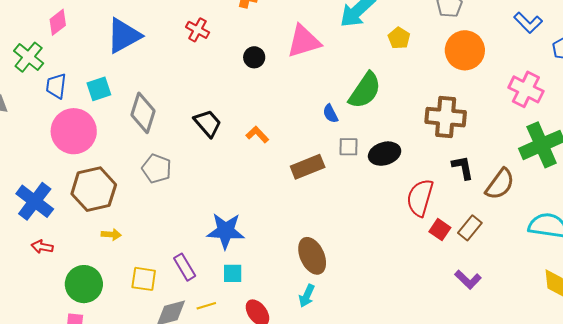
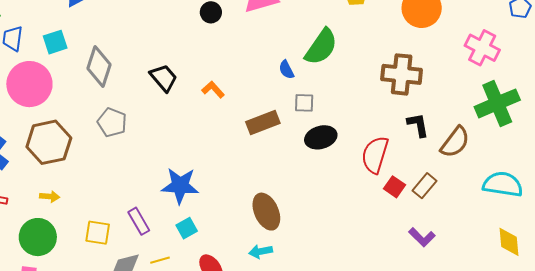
black ellipse: (385, 154) -> (321, 137), moved
yellow arrow: (111, 234) -> (50, 197), moved
cyan square: (233, 273) -> (187, 228), turned -30
cyan arrow: (307, 296) -> (261, 251), turned 55

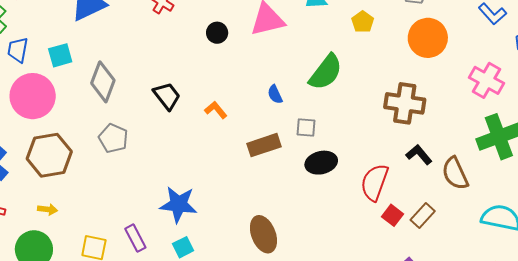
blue semicircle: (286, 70) -> (275, 94), moved
black L-shape: (418, 125) -> (419, 155), turned -32
brown semicircle: (455, 142) -> (455, 173), turned 116

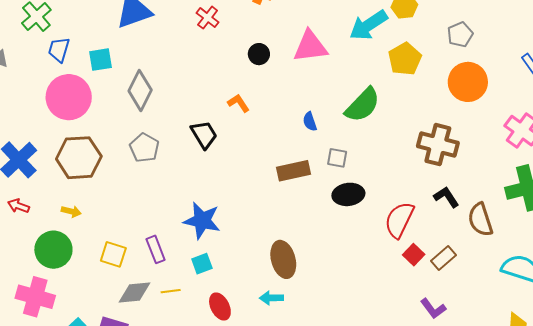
yellow pentagon: (363, 22) -> (405, 59), size x1.5
black trapezoid: (167, 96) -> (204, 135), moved
orange L-shape: (216, 110) -> (239, 103), moved

